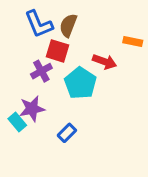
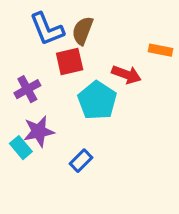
red square: (58, 51) -> (70, 62), turned -30
purple cross: (41, 71) -> (27, 89), moved

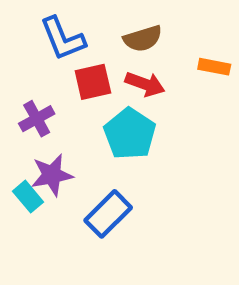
brown semicircle: (83, 31) -> (143, 39), moved, turned -128
red arrow: (126, 75) -> (145, 84), moved
blue rectangle: (81, 161) -> (108, 214), size x1.5

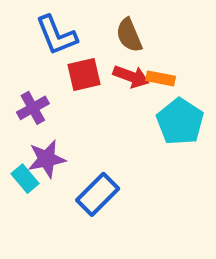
brown semicircle: (143, 39) -> (129, 35), turned 84
orange rectangle: (214, 67) -> (161, 78), moved
cyan pentagon: (130, 134) -> (180, 122), moved

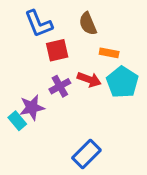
red arrow: (131, 76) -> (89, 80), moved
purple cross: (33, 108) -> (60, 86), moved
blue rectangle: (98, 194) -> (86, 154), moved

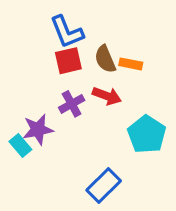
blue L-shape: (39, 24) -> (67, 32), moved
brown semicircle: (88, 24) -> (105, 59), moved
cyan pentagon: (122, 82) -> (147, 134), moved

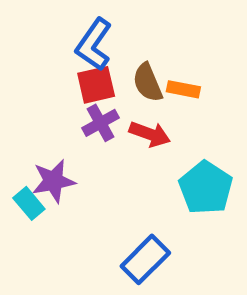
blue L-shape: (67, 32) -> (94, 45), turned 57
purple cross: (72, 104) -> (101, 123), moved

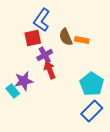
red square: (96, 85) -> (33, 38), moved
red arrow: (150, 134) -> (50, 70), moved, turned -132
blue rectangle: (145, 259) -> (92, 111), moved

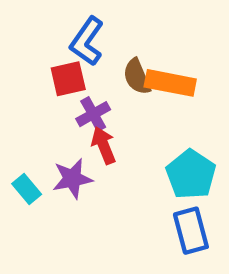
orange rectangle: (82, 40) -> (170, 83), size x1.6
purple star: (24, 81) -> (72, 179), moved
blue rectangle: (92, 111) -> (191, 231), turned -60

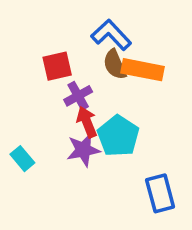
blue L-shape: (87, 41) -> (111, 35), moved, turned 102
cyan pentagon: (191, 174) -> (118, 136), moved
purple star: (72, 179) -> (83, 150), moved

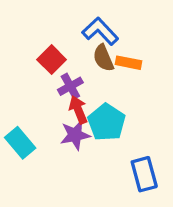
red square: (57, 66) -> (52, 60), turned -32
orange rectangle: (143, 70) -> (128, 63), size x0.7
cyan rectangle: (22, 159) -> (20, 143), size x1.4

